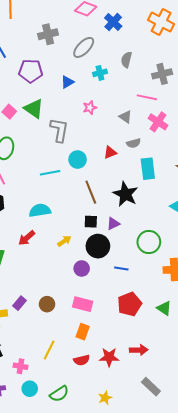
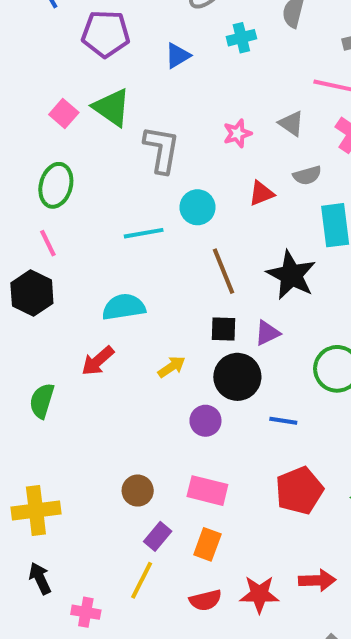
pink star: (90, 108) -> (237, 133), moved
purple rectangle: (20, 303) -> (158, 536), moved

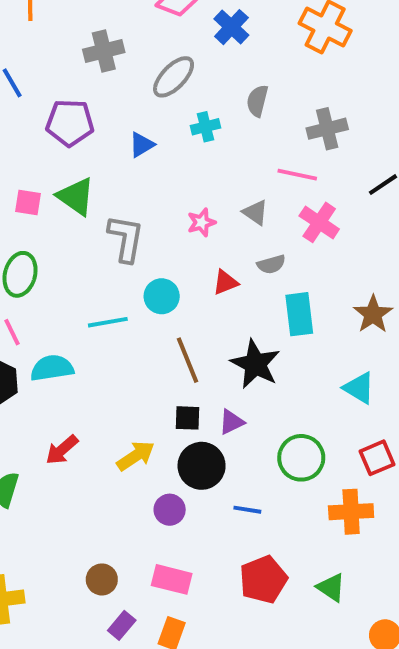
pink square: (64, 114) -> (28, 203), turned -32
cyan semicircle: (124, 307) -> (52, 368), moved
yellow arrow: (172, 367) -> (136, 456), size x1.4

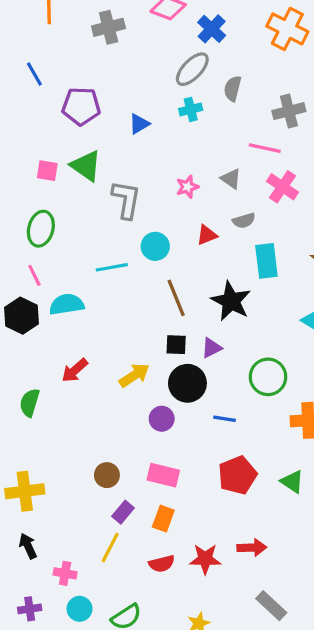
gray cross: (104, 51) -> (109, 27), moved
gray ellipse: (174, 77) -> (192, 69), moved

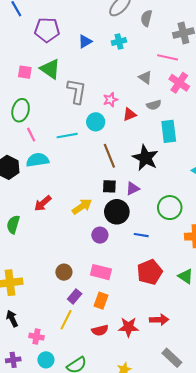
cyan cross: (191, 109) -> (119, 41), moved
pink star: (187, 187) -> (110, 100), moved
pink line: (34, 275) -> (31, 135), moved

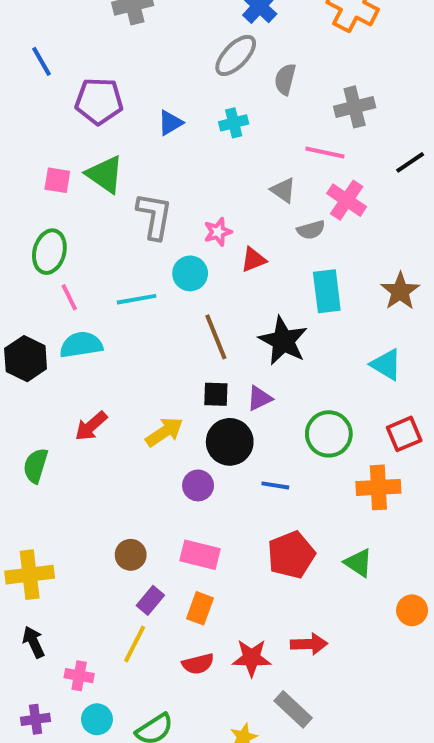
gray semicircle: (154, 105) -> (311, 230), moved
gray rectangle: (172, 358) -> (293, 709), moved

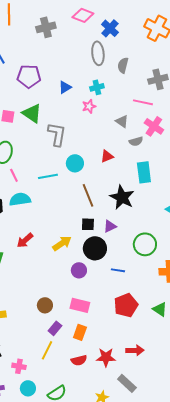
gray ellipse: (236, 55) -> (98, 53), turned -50
pink star: (218, 232) -> (89, 106), moved

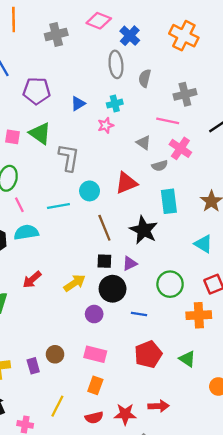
red triangle: (107, 156) -> (126, 183), size x1.5
purple rectangle: (55, 328) -> (33, 366), moved, turned -56

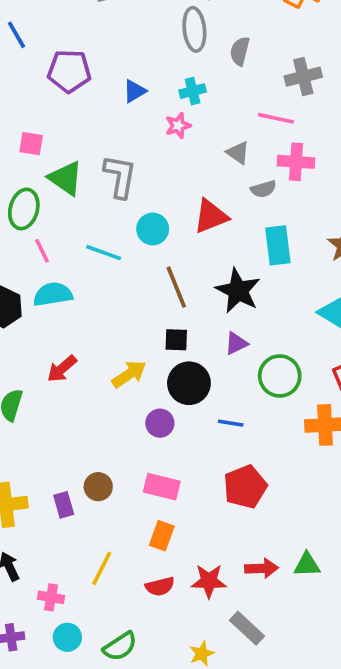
green triangle: (40, 133) -> (66, 178), moved
pink cross: (180, 148) -> (296, 162), turned -30
cyan line: (58, 206) -> (104, 253), turned 30
purple triangle: (130, 263) -> (236, 343), moved
green triangle: (187, 359) -> (307, 565), moved, turned -36

